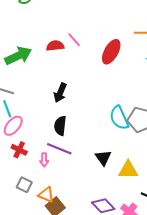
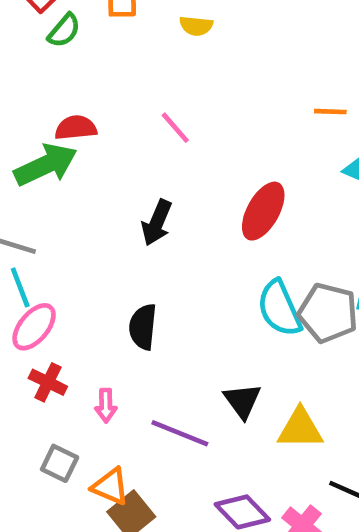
red semicircle: (55, 46) -> (76, 128), moved
red ellipse: (111, 52) -> (263, 211), moved
black arrow: (60, 93) -> (157, 223), moved
purple line: (59, 149) -> (180, 433), moved

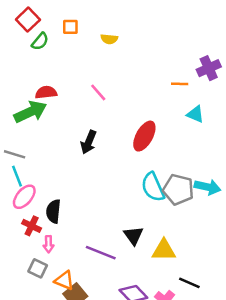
black semicircle: (143, 327) -> (53, 211), moved
pink arrow: (106, 405) -> (49, 244), moved

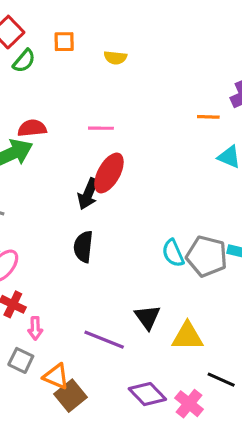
pink line: (98, 92) -> (101, 128), turned -48
red ellipse: (144, 136) -> (109, 173), moved
cyan semicircle: (153, 187) -> (173, 253), size x0.7
black semicircle: (53, 211) -> (83, 247), moved

